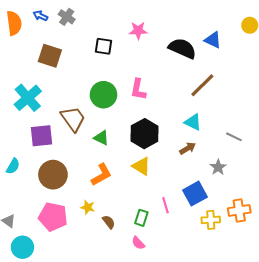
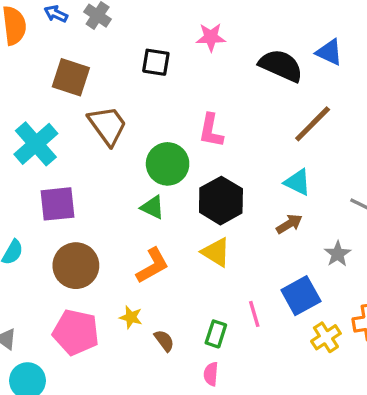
green circle: (103, 95) -> (168, 164), moved
brown trapezoid: (73, 119) -> (108, 126), moved
yellow cross: (211, 220) -> (326, 337), turned -30
pink semicircle: (138, 243) -> (211, 374), turned 48

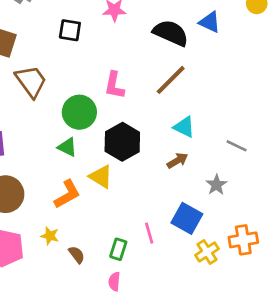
brown line: (313, 124) -> (171, 80), moved
yellow triangle: (216, 252) -> (101, 177), moved
blue square: (301, 296) -> (187, 218), turned -32

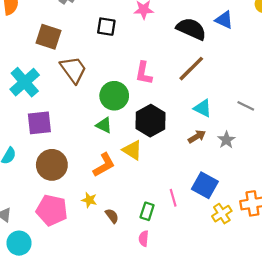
gray line: (237, 146) -> (246, 106), moved
gray star: (216, 185) -> (226, 140), moved

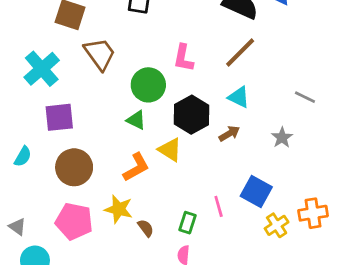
cyan triangle: (203, 108) -> (239, 97), moved
brown arrow: (197, 137) -> (229, 134), moved
yellow star: (89, 200) -> (119, 209), size x1.5

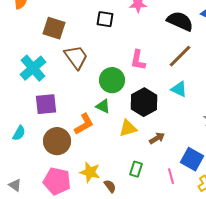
brown arrow: (229, 134) -> (157, 138), moved
yellow triangle: (170, 150) -> (128, 128), turned -48
orange L-shape: (136, 167) -> (84, 124), moved
pink line: (219, 206) -> (171, 176), moved
green rectangle: (187, 223) -> (136, 169), moved

